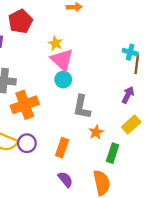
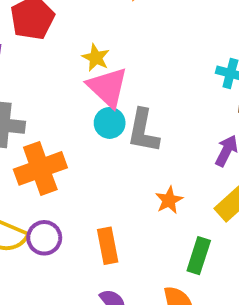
gray L-shape: (82, 107) -> (143, 131), moved
orange star: (96, 132) -> (169, 200), moved
orange rectangle: (62, 148) -> (108, 246), turned -30

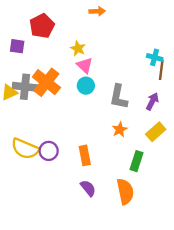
pink triangle: (108, 87) -> (85, 65), size x0.7
gray L-shape: (143, 131) -> (119, 97), moved
orange cross: (40, 168) -> (46, 82), moved, turned -32

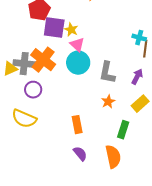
purple square: (17, 46) -> (54, 28), moved, size x1.6
cyan circle: (86, 86) -> (78, 63), size x1.5
purple circle: (49, 151) -> (33, 90), moved

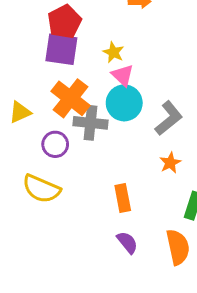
purple square: (54, 28) -> (61, 49), moved
gray cross: (24, 64) -> (90, 123), moved
gray L-shape: (107, 73) -> (169, 118), turned -140

